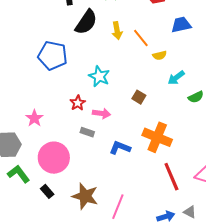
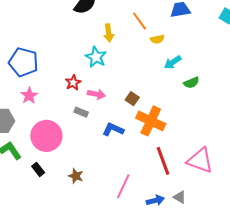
yellow arrow: (117, 31) -> (109, 33), moved
blue pentagon: (53, 56) -> (23, 62), moved
brown square: (139, 97) -> (132, 99), moved
brown star: (85, 196) -> (76, 176), size x0.6
pink line: (118, 207) -> (123, 186), moved

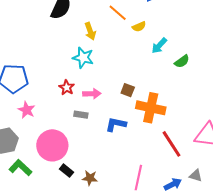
black rectangle: (38, 169) -> (66, 171), moved

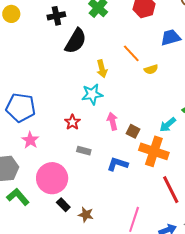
cyan arrow: (159, 46) -> (168, 125), moved
cyan star: (83, 58) -> (92, 94), turned -30
pink arrow: (92, 94) -> (112, 121), moved, turned -108

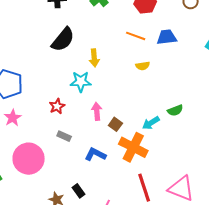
black semicircle: (76, 41) -> (63, 39), moved
orange line: (131, 53) -> (136, 36), moved, turned -36
black rectangle: (63, 205) -> (78, 191), moved

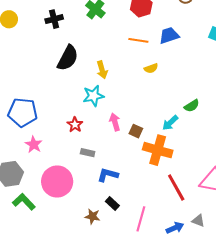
blue L-shape: (95, 154) -> (108, 175), moved

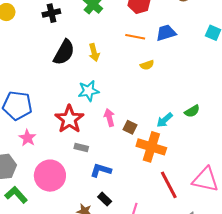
yellow arrow: (102, 70) -> (94, 52), moved
green semicircle: (192, 106) -> (192, 111), moved
red star: (75, 125) -> (69, 119), size x1.8

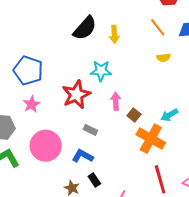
orange line: (135, 37) -> (158, 27), turned 30
gray rectangle: (81, 147) -> (90, 130), moved
blue L-shape: (101, 170) -> (83, 156), moved

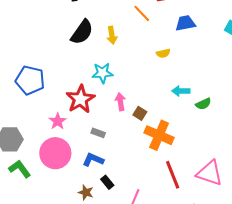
orange line: (158, 27) -> (142, 13), moved
pink star: (31, 104) -> (58, 121), moved
cyan arrow: (169, 115) -> (181, 91), moved, turned 36

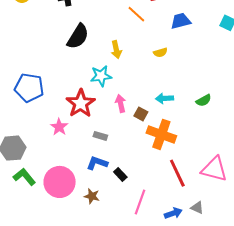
yellow arrow: (112, 35) -> (116, 50), moved
cyan arrow: (181, 91) -> (164, 98), moved
pink circle: (55, 153) -> (60, 182), moved
black rectangle: (107, 182) -> (120, 174), moved

